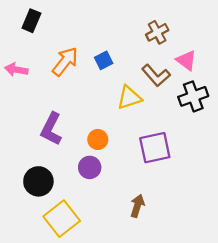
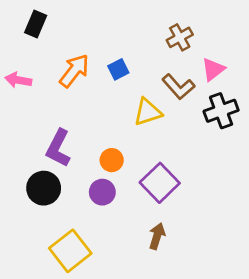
pink triangle: (186, 60) -> (213, 69), turned 45
purple square: (155, 148) -> (160, 183), moved, turned -32
black circle: (38, 181) -> (44, 188), moved

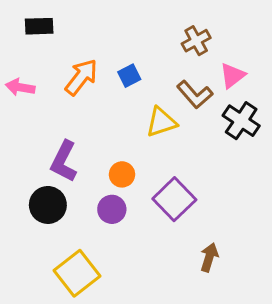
black rectangle: (36, 24) -> (39, 26), turned 65
black cross: (221, 111) -> (241, 121), turned -36
brown arrow: (157, 236) -> (209, 257), moved

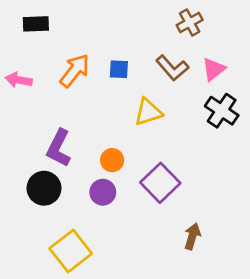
brown cross: (196, 41) -> (190, 23), moved
blue square: (129, 76) -> (119, 69), turned 30
brown L-shape: (195, 94) -> (172, 68), moved

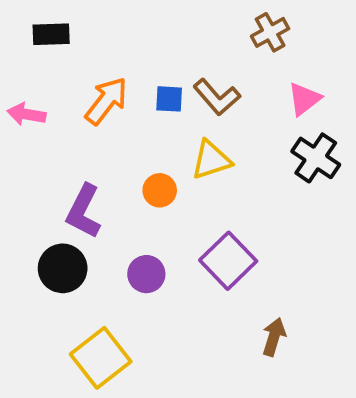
brown L-shape: (172, 68) -> (217, 97), moved
orange circle: (112, 160) -> (160, 190), moved

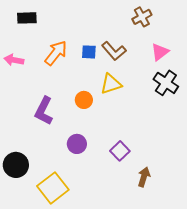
purple square: (228, 261) -> (120, 151), moved, size x0.7
black circle: (63, 268) -> (16, 165), moved

